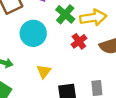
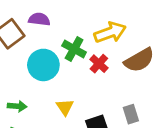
green cross: (65, 14) -> (74, 49), moved

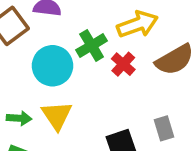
green cross: (74, 49) -> (92, 45), turned 30
yellow triangle: (65, 107) -> (57, 115), moved, size x1.4

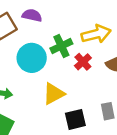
yellow triangle: (57, 115) -> (54, 94), moved, turned 30

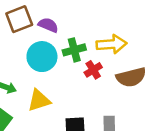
purple semicircle: (32, 15) -> (48, 25), moved
yellow triangle: (54, 94) -> (39, 100), moved

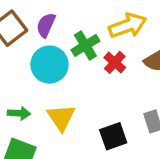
purple semicircle: (48, 25) -> (46, 25), turned -72
yellow triangle: (39, 100) -> (61, 117), turned -30

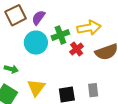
yellow triangle: (61, 117) -> (36, 88), moved

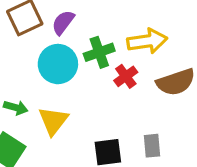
yellow triangle: (36, 88) -> (53, 121), moved

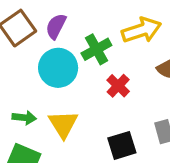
red cross: (126, 76) -> (118, 86), moved

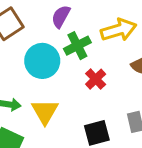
purple semicircle: (56, 26) -> (61, 16), moved

